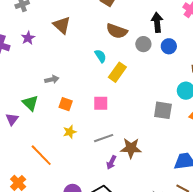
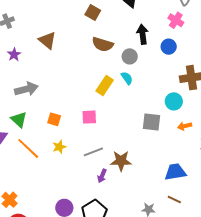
blue circle: (169, 46) -> (169, 47), moved
cyan semicircle: (100, 56) -> (127, 78), moved
gray arrow: (52, 80) -> (26, 89), moved, size x1.6
orange line: (41, 155) -> (28, 148), moved

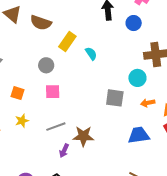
brown semicircle: (103, 44) -> (41, 23), moved
gray circle: (130, 56) -> (46, 65), moved
yellow rectangle: (105, 85) -> (67, 41), moved
blue trapezoid: (175, 172) -> (139, 135), moved

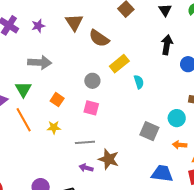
purple arrow: (64, 151) -> (86, 168), turned 64

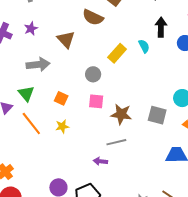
brown triangle: (74, 22) -> (66, 39), moved
brown semicircle: (99, 38) -> (93, 17), moved
cyan semicircle: (139, 82) -> (144, 46), moved
gray line: (85, 142) -> (116, 142), moved
brown star: (109, 159) -> (121, 114), moved

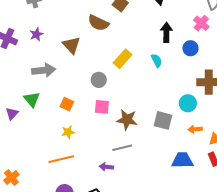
cyan semicircle: (144, 46) -> (157, 60), moved
orange line: (31, 124) -> (61, 159), moved, turned -65

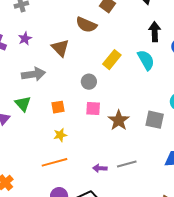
cyan semicircle: (157, 60) -> (146, 60), size x1.5
orange square: (67, 104) -> (58, 107), turned -32
brown star: (127, 120) -> (119, 120), turned 30
gray line: (122, 148) -> (127, 164), moved

